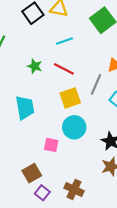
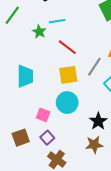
cyan line: (64, 41) -> (57, 21), moved
green star: (35, 66) -> (39, 32), moved
purple square: (42, 193) -> (47, 138), moved

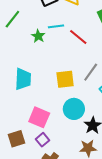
red line: (67, 47) -> (78, 37), moved
cyan circle: (67, 103) -> (74, 109), moved
pink square: (43, 115) -> (39, 117), size x1.5

